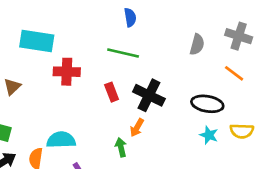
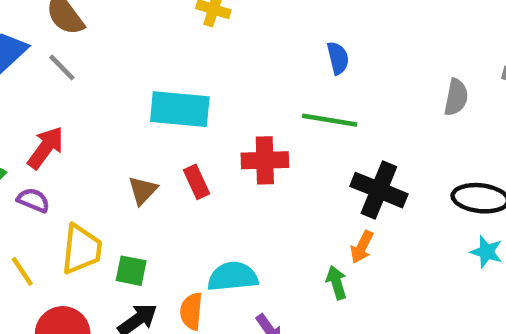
red cross: (67, 72) -> (265, 160), moved
red rectangle: (112, 92) -> (196, 182), moved

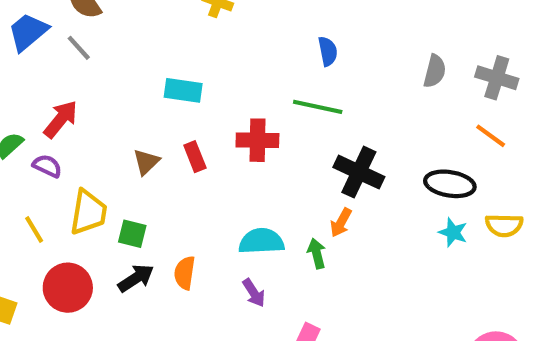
gray semicircle: (456, 97) -> (435, 71), moved
cyan rectangle: (180, 109) -> (183, 90), size x0.7
cyan semicircle: (233, 277) -> (261, 241), moved

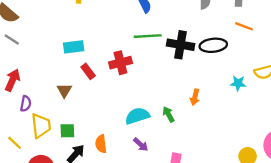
red rectangle: (195, 157) -> (88, 71), moved
purple semicircle: (47, 166) -> (26, 104), moved, turned 91
black cross: (359, 172) -> (181, 45), moved
black ellipse: (450, 184) -> (213, 45), moved
orange arrow: (341, 222) -> (195, 97), moved

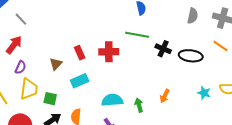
gray line: (12, 39) -> (21, 19), moved
black cross: (181, 45) -> (163, 49), size x0.7
cyan rectangle: (74, 47) -> (80, 81), moved, turned -30

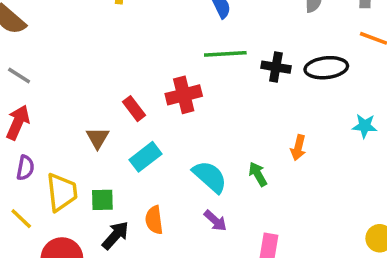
purple semicircle: (20, 67) -> (25, 168), moved
cyan semicircle: (112, 100) -> (210, 177), turned 60

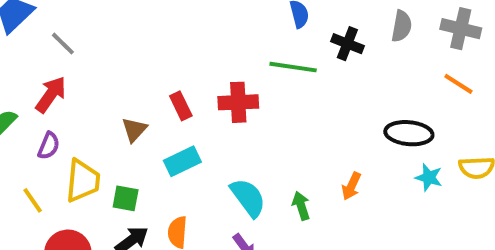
black cross: (276, 67) -> (347, 44), moved
black ellipse: (326, 68) -> (409, 133), moved

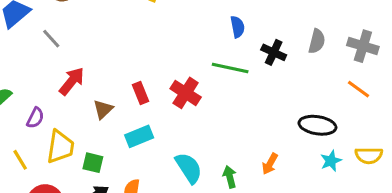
red arrow: (51, 94) -> (72, 81), moved
red cross: (238, 102) -> (186, 93), turned 32
cyan star: (429, 178) -> (331, 161), turned 30

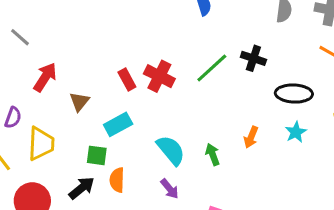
black cross: (274, 52) -> (253, 58), moved
green line: (230, 68) -> (212, 68), moved, turned -48
red rectangle: (140, 93) -> (127, 80), moved
cyan star: (331, 161) -> (296, 132), moved
green square: (93, 163) -> (97, 155), moved

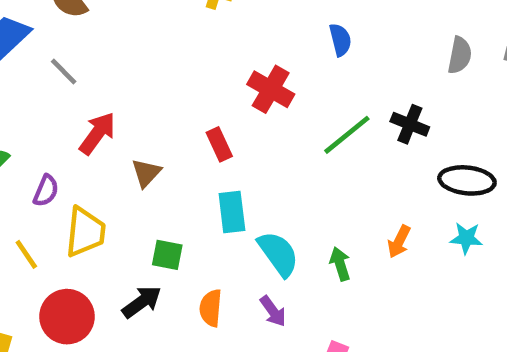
red cross: (159, 76) -> (271, 89), moved
cyan rectangle: (118, 124) -> (232, 212), moved, turned -72
cyan star: (296, 132) -> (466, 238), turned 30
orange semicircle: (117, 180) -> (211, 308), moved

